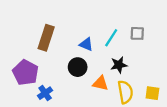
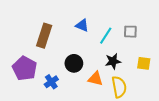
blue triangle: (86, 44) -> (82, 25), moved
blue cross: (45, 93) -> (51, 82), moved
yellow square: (152, 93) -> (144, 63), moved

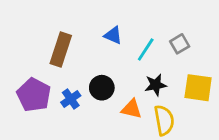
gray square: (130, 32) -> (180, 44), turned -32
yellow square: (144, 63) -> (198, 88), size x1.5
blue cross: (51, 82) -> (71, 99), moved

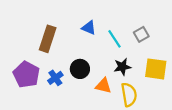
cyan line: (146, 49) -> (115, 39), turned -66

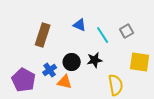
black star: (122, 67) -> (95, 60), moved
purple pentagon: (26, 75) -> (24, 80), moved
orange triangle: (103, 86) -> (65, 82), moved

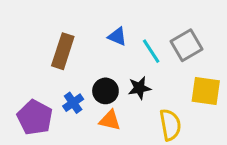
gray square: (127, 31) -> (186, 45), size x1.5
orange triangle: (65, 82) -> (110, 120), moved

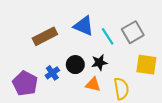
blue triangle: (117, 36) -> (84, 26), size x1.5
brown rectangle: (63, 51) -> (45, 36), turned 45
orange triangle: (110, 120) -> (93, 84), moved

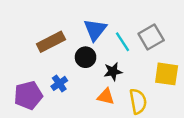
blue triangle: (84, 26) -> (95, 30), turned 45
black circle: (75, 65) -> (86, 57), moved
purple pentagon: (25, 83) -> (28, 95), turned 30

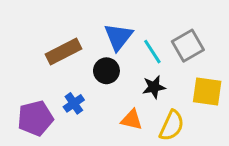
black star: (113, 72) -> (154, 87), moved
yellow semicircle: (138, 101) -> (172, 126), turned 35

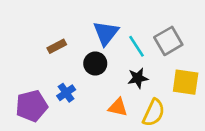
brown rectangle: (63, 52) -> (57, 46), size x0.6

